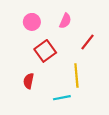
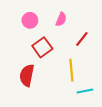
red semicircle: (29, 81) -> (27, 75), size x1.5
cyan line: (62, 98) -> (85, 91), moved

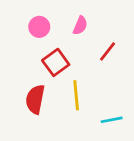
yellow line: (71, 70) -> (76, 95), moved

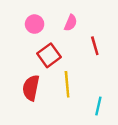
red line: (108, 51) -> (95, 46), turned -54
cyan line: (112, 120) -> (98, 106), turned -66

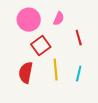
pink circle: (35, 24) -> (29, 20), size x1.5
cyan line: (98, 106) -> (79, 74), moved

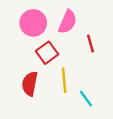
pink semicircle: (59, 19) -> (68, 22), size x1.5
cyan line: (79, 74) -> (86, 99), moved, turned -49

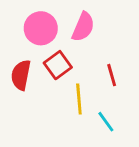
red line: (91, 44) -> (112, 75), moved
red semicircle: (30, 84) -> (21, 75), moved

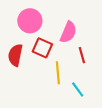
pink semicircle: (83, 27) -> (68, 32), moved
red square: (58, 65) -> (42, 48), turned -30

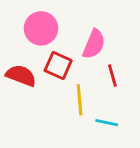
red semicircle: (15, 55) -> (21, 76), turned 100
cyan line: (78, 89) -> (107, 123), turned -42

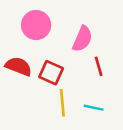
red square: (58, 66) -> (51, 73), moved
yellow line: (80, 100) -> (62, 103), moved

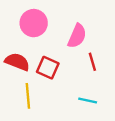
yellow line: (62, 103) -> (28, 96), moved

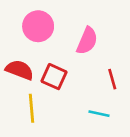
red line: (92, 62) -> (112, 79), moved

